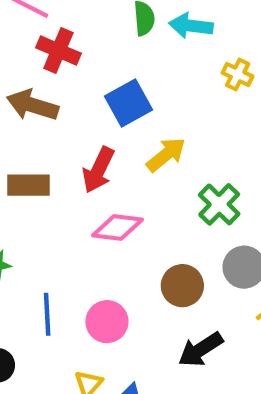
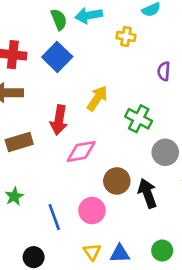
blue square: (129, 103) -> (57, 57), moved
brown circle: (182, 286) -> (117, 181), moved
black arrow: (201, 350) -> (147, 193), moved, turned 120

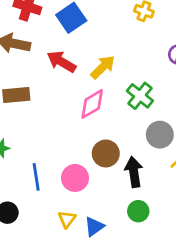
red arrow: (59, 120) -> (61, 62), moved, turned 100
pink diamond: (81, 151) -> (92, 104), moved, turned -32
green circle: (162, 251) -> (138, 211), moved
blue triangle: (120, 254) -> (94, 226), turned -45

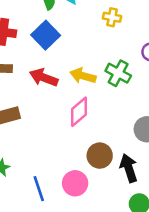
yellow arrow: (103, 67) -> (83, 76), turned -110
green cross: (140, 96) -> (118, 73), moved

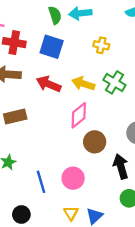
yellow cross: (112, 17) -> (101, 45), moved
blue square: (46, 35) -> (52, 47), turned -30
brown circle: (100, 156) -> (95, 142), moved

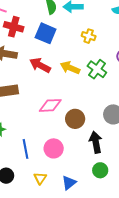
pink diamond: (79, 115) -> (50, 105), moved, turned 30
yellow triangle: (71, 213) -> (40, 178), moved

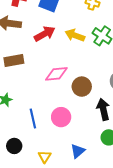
red arrow: (40, 65) -> (45, 34), turned 125
yellow triangle: (40, 178) -> (45, 157), moved

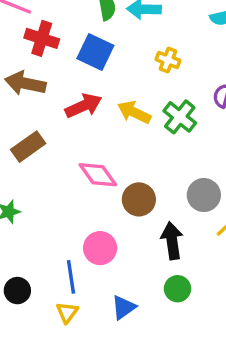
brown rectangle: (14, 60) -> (28, 147), turned -30
pink diamond: (56, 74) -> (98, 175), turned 55
blue line: (33, 119) -> (71, 277), moved

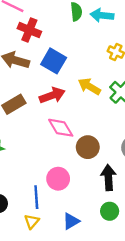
blue square: (95, 52) -> (54, 61), moved
red arrow: (83, 106) -> (52, 95), moved

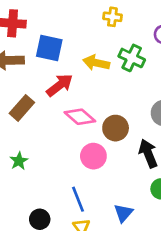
pink circle: (58, 179) -> (93, 156), moved

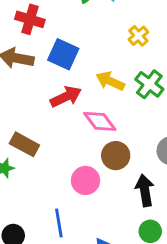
yellow cross: (112, 17) -> (138, 36), turned 30
brown rectangle: (22, 108) -> (24, 144), moved, turned 65
pink diamond: (80, 117) -> (100, 121), moved

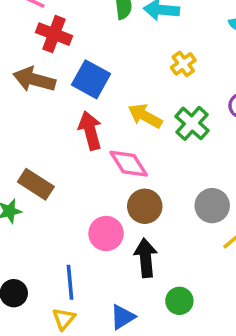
red arrow: (66, 97) -> (90, 131), turned -84
black arrow: (145, 190) -> (146, 258), moved

